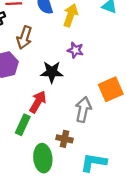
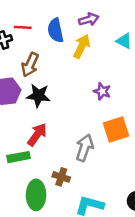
purple star: (75, 50) -> (102, 91), moved
black star: (52, 72) -> (38, 95), moved
green rectangle: (23, 125) -> (19, 157), turned 48

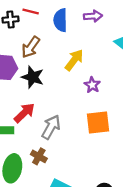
yellow arrow: (82, 46) -> (74, 60), moved
gray arrow: (84, 148) -> (51, 127), moved

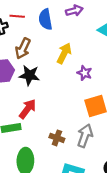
gray arrow: (51, 127) -> (85, 136), moved
brown cross: (39, 156) -> (57, 138), moved

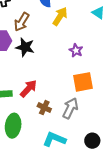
yellow arrow: (64, 53) -> (60, 16), moved
red arrow: (28, 109) -> (28, 89), moved

